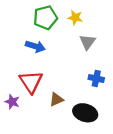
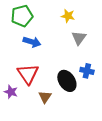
green pentagon: (45, 18) -> (22, 16), moved
brown triangle: (56, 100) -> (45, 97), moved, turned -32
black ellipse: (85, 113) -> (67, 81), moved, turned 40

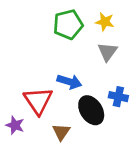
green pentagon: (22, 16) -> (68, 24), moved
yellow star: (68, 16) -> (105, 22), moved
blue arrow: (32, 42) -> (69, 82), moved

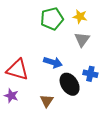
red triangle: (38, 101) -> (18, 70), moved, turned -40

